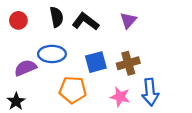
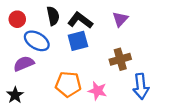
blue ellipse: (52, 54) -> (37, 41), moved, turned 30
blue square: (96, 62) -> (78, 41), moved
pink star: (120, 97) -> (97, 91), moved

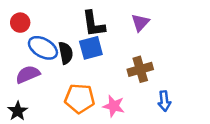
black semicircle: (53, 16) -> (66, 53), moved
black L-shape: (80, 20) -> (93, 24), turned -135
blue arrow: (141, 86) -> (164, 101), size x0.7

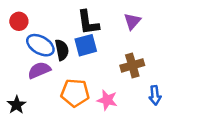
purple semicircle: (28, 74) -> (39, 70), moved

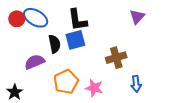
purple triangle: (132, 21) -> (137, 17), moved
blue ellipse: (40, 45) -> (36, 18), moved
orange pentagon: (75, 93) -> (66, 82), turned -30

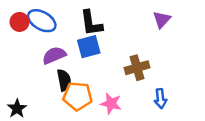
black semicircle: (54, 44) -> (64, 80), moved
purple semicircle: (35, 62) -> (54, 55), moved
orange pentagon: (66, 82) -> (78, 96), turned 30

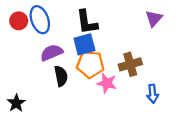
blue ellipse: (42, 21) -> (40, 20), turned 40
orange pentagon: (78, 96) -> (90, 64), moved
pink star: (111, 104) -> (107, 83), moved

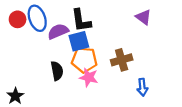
purple triangle: (154, 19) -> (143, 17), turned -35
purple semicircle: (52, 53) -> (58, 31), moved
pink star: (107, 83) -> (89, 77), moved

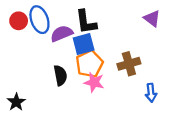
orange pentagon: (84, 60) -> (89, 64), turned -30

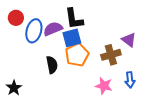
purple triangle: (152, 18) -> (129, 40), moved
blue ellipse: (39, 20) -> (34, 31), moved, turned 35
pink star: (94, 82) -> (104, 86), moved

